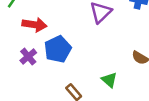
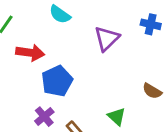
purple cross: (28, 57) -> (44, 117), moved

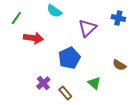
blue pentagon: (57, 81) -> (69, 58), moved

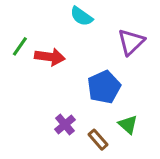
green line: (16, 18) -> (20, 46), moved
green triangle: (94, 83) -> (128, 125), moved

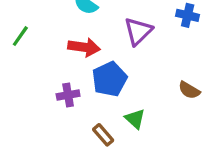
red arrow: (50, 57) -> (84, 47), moved
purple cross: (65, 125) -> (68, 95), moved, turned 30

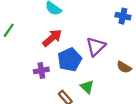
purple triangle: (138, 31) -> (96, 47), moved
red arrow: (84, 47) -> (52, 38), turned -48

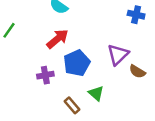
purple triangle: (96, 47) -> (118, 55), moved

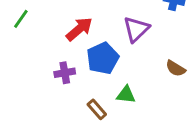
purple triangle: (118, 55) -> (136, 29), moved
green triangle: (96, 93) -> (126, 95), turned -35

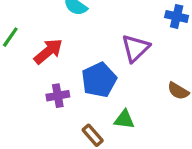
red arrow: (79, 29) -> (48, 51), moved

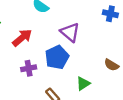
purple triangle: (135, 48) -> (70, 32), moved, turned -36
green triangle: (124, 119) -> (83, 83), moved, turned -40

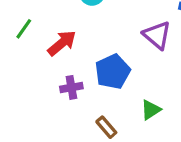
purple triangle: (70, 32) -> (157, 35), moved

